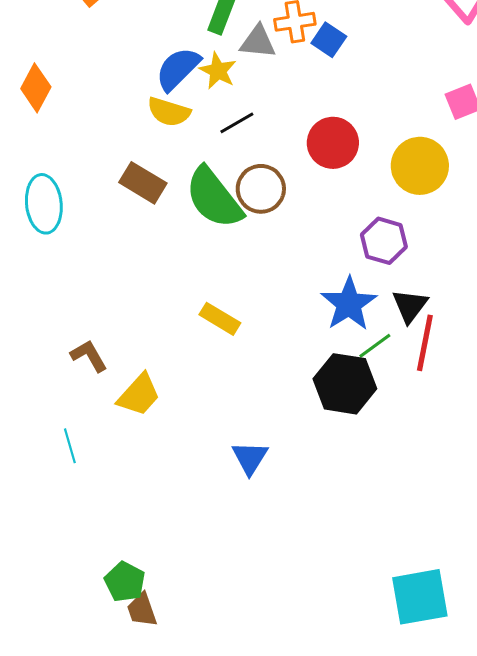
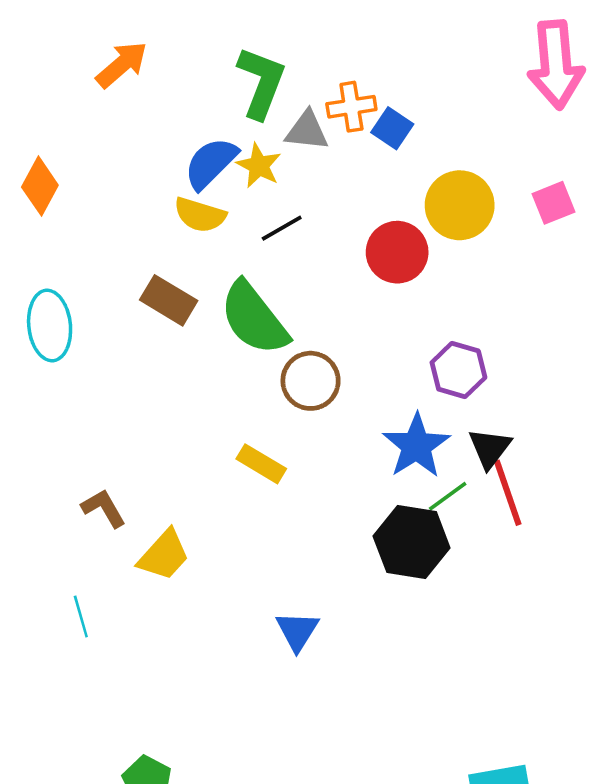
yellow circle: (420, 166) -> (460, 205), moved
brown circle: (261, 189) -> (311, 381), moved
red line: (425, 343) -> (508, 493), turned -30

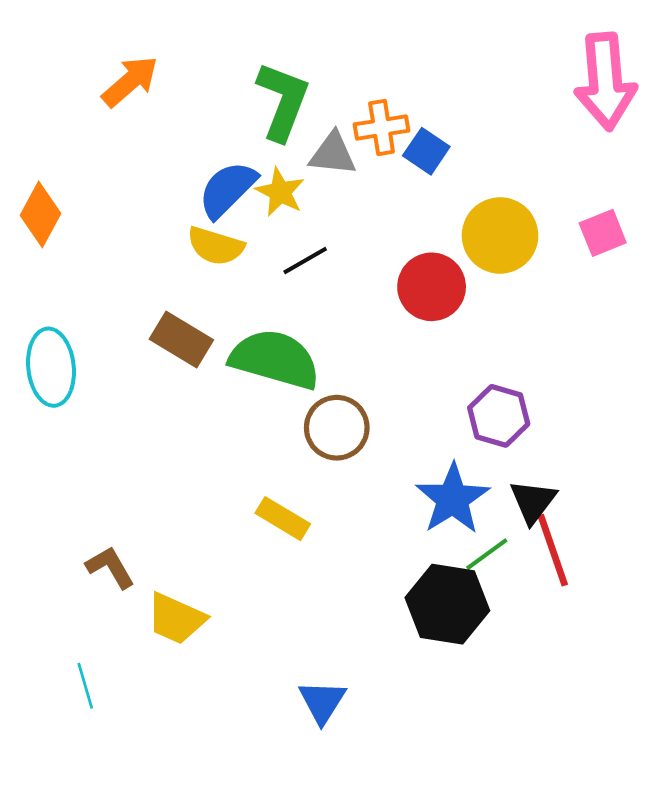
green semicircle: (254, 318) -> (275, 359), turned 144
yellow trapezoid: (164, 555) -> (176, 619), turned 72

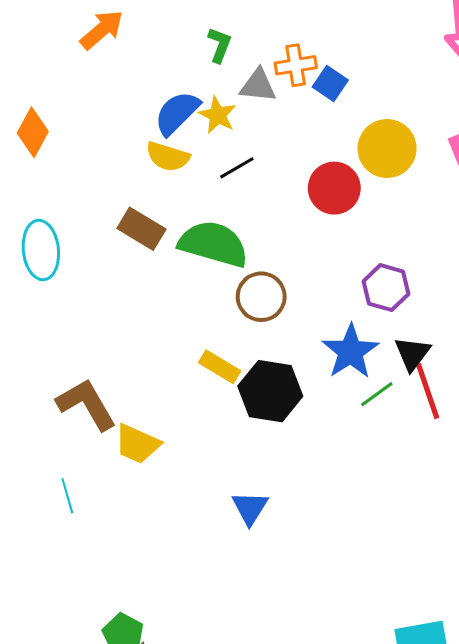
green L-shape: (283, 101) -> (220, 45), size x0.6
brown L-shape: (110, 567) -> (87, 404), size x1.6
black hexagon: (447, 604) -> (270, 391), moved

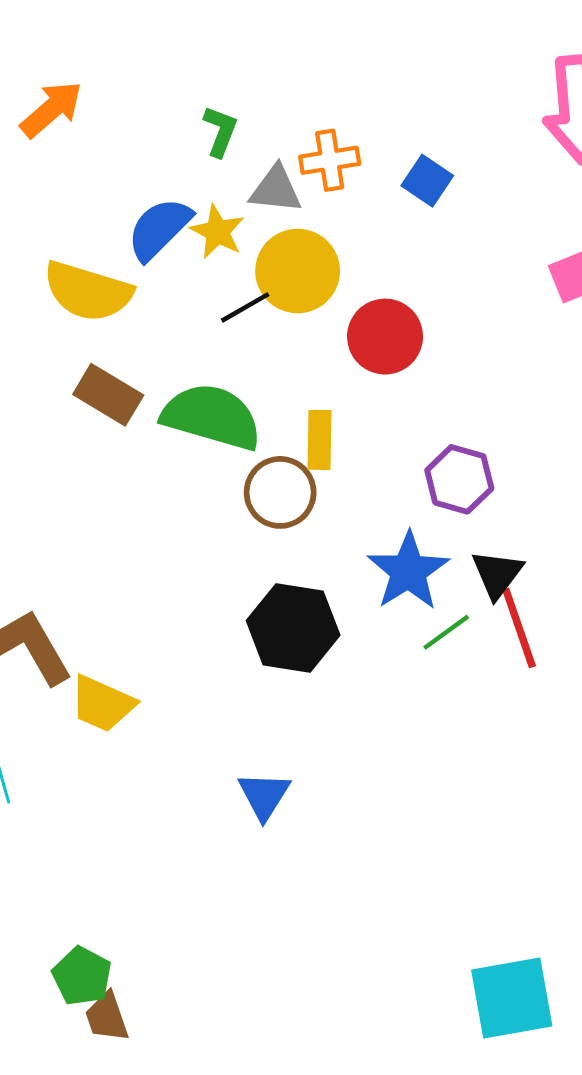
blue square: (330, 84) -> (427, 181), moved
yellow circle: (387, 149) -> (298, 271), moved
yellow semicircle: (168, 157) -> (88, 291), moved, size x1.4
yellow rectangle: (220, 367) -> (319, 440), moved, turned 60

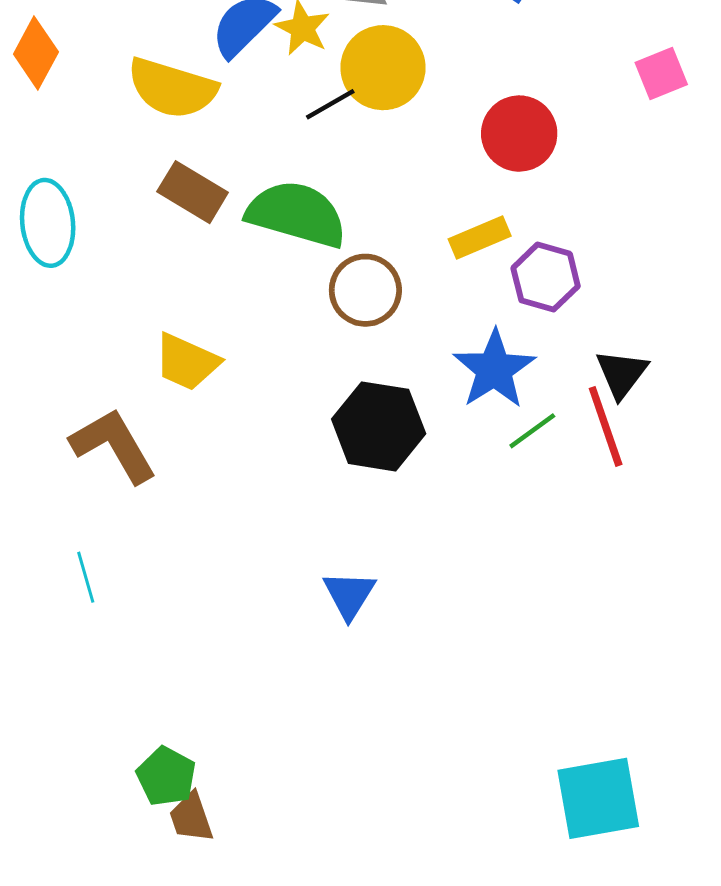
red circle: (385, 337) -> (519, 134), moved
yellow rectangle: (319, 440) -> (480, 238), moved, turned 66
black triangle: (497, 574) -> (622, 374), moved
yellow trapezoid: (102, 704) -> (187, 362), moved

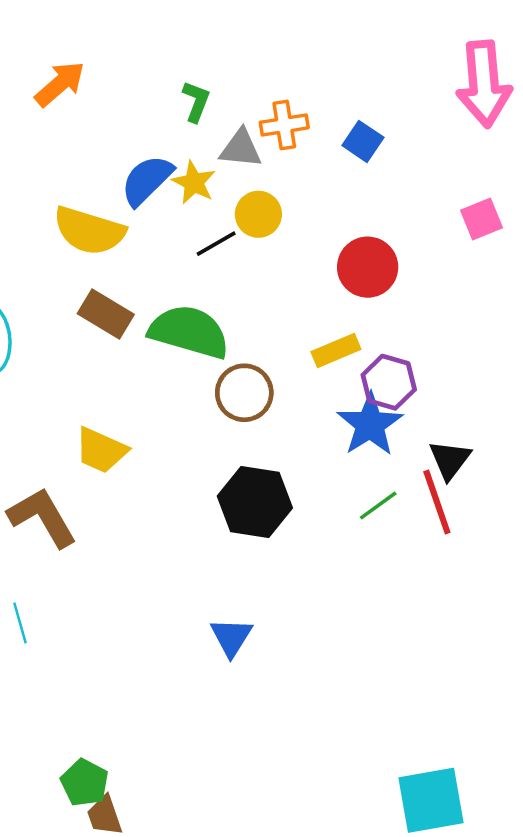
yellow circle: (383, 68) -> (258, 214), size x0.7
blue star: (494, 369) -> (370, 424), moved

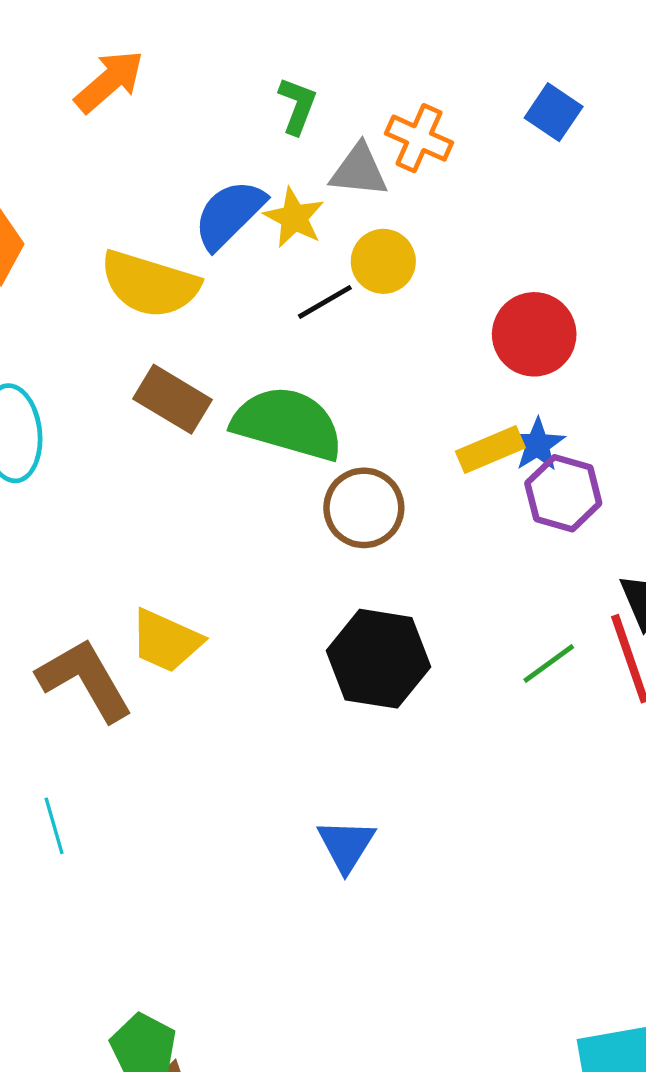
orange cross: (284, 125) -> (419, 138), turned 33
blue square: (363, 141) -> (554, 112), moved
blue star: (370, 424) -> (537, 445), moved, size x0.6
yellow trapezoid: (101, 450) -> (166, 641), moved

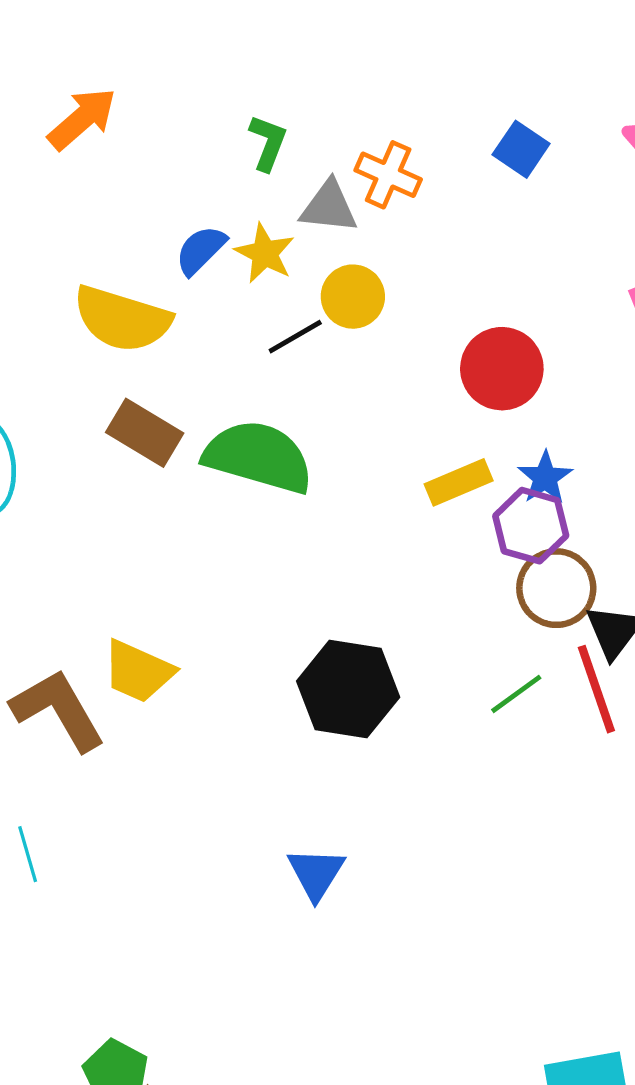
blue semicircle: (229, 214) -> (201, 250), size x0.7
blue star: (537, 445) -> (545, 478), moved
brown circle: (364, 508) -> (556, 588), moved

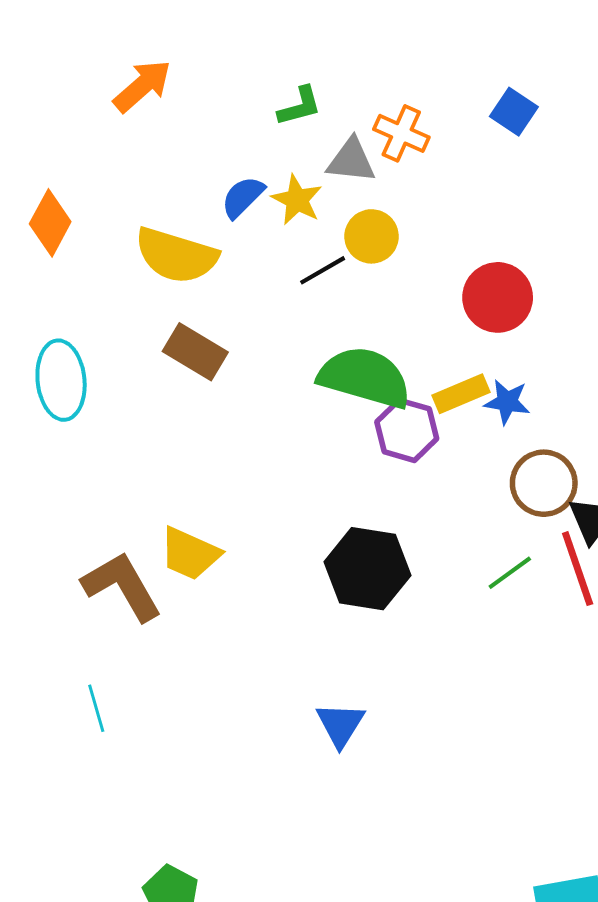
green L-shape: (268, 143) -> (300, 106), turned 54
green semicircle: (258, 457) -> (365, 377), moved
blue star: (545, 478) -> (507, 402), moved, turned -30
purple hexagon: (531, 526) -> (407, 430), moved

